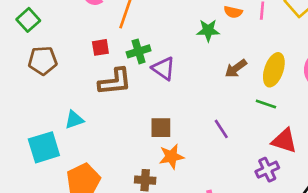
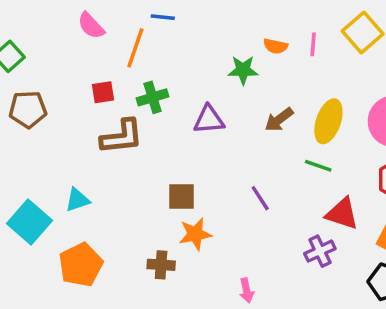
purple triangle: (164, 68) -> (209, 120), moved, turned -40
cyan triangle: (74, 120) -> (77, 200), moved
cyan square: (44, 147) -> (30, 222), turned -32

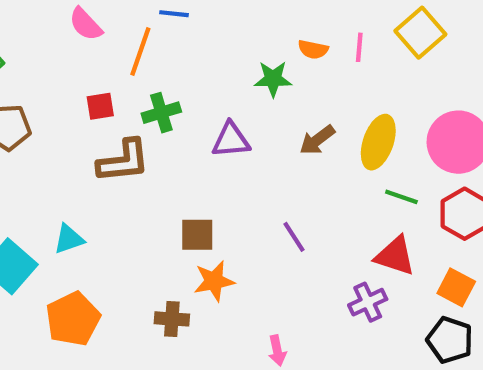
green line: (318, 166) -> (401, 197), moved

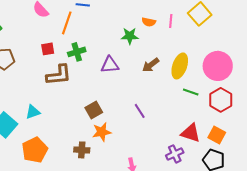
brown square: (197, 235) -> (94, 110), turned -30
red triangle: (395, 256) -> (191, 133), moved
purple cross: (368, 302) -> (175, 154), moved

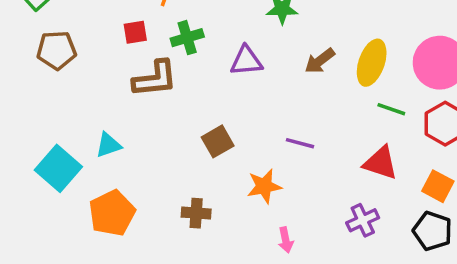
purple line: (140, 111) -> (300, 143), turned -42
orange star: (102, 132) -> (264, 186), moved
red triangle: (191, 133) -> (381, 163), moved

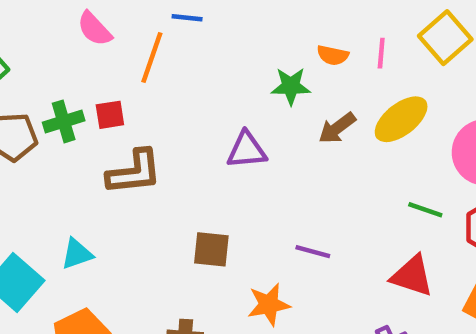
green cross: (187, 38) -> (64, 121), moved
brown arrow: (320, 61) -> (337, 128), moved
yellow ellipse: (372, 63) -> (401, 119), moved, turned 33
brown square: (218, 141) -> (211, 249), turned 36

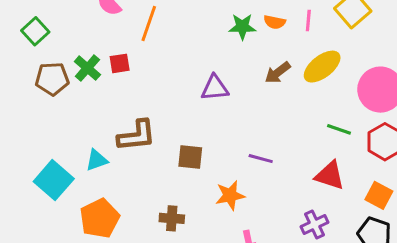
green star: (291, 86) -> (242, 27), moved
green cross: (64, 121) -> (87, 68), turned -32
brown L-shape: (134, 172) -> (137, 136), moved

